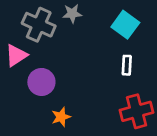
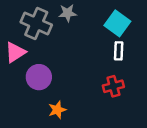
white rectangle: (127, 65) -> (119, 51), moved
red cross: (137, 111) -> (113, 86), moved, size x0.7

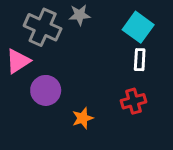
orange star: (57, 110) -> (83, 118), moved

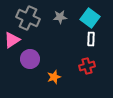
gray star: (80, 15) -> (60, 17), moved

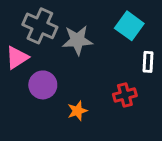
gray star: (60, 17) -> (77, 40), moved, size x1.5
white rectangle: (91, 39) -> (148, 62), moved

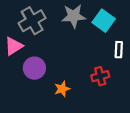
gray cross: (40, 26) -> (32, 21), turned 36
gray star: (77, 40) -> (74, 16), moved

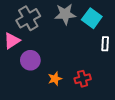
red cross: (100, 76) -> (83, 79), moved

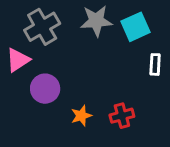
cyan square: (92, 18) -> (135, 27), turned 30

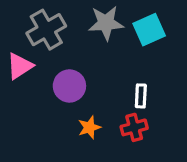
white rectangle: (155, 64) -> (141, 96), moved
purple circle: (45, 89) -> (69, 86), moved

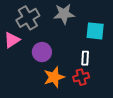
cyan square: (149, 30) -> (95, 31), moved, turned 30
orange star: (89, 127) -> (54, 77), size x1.5

